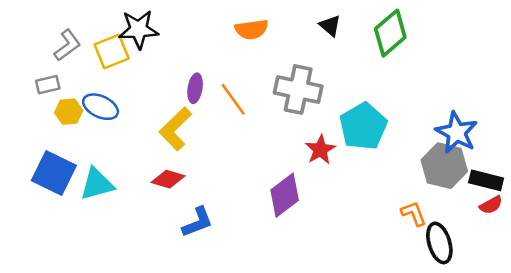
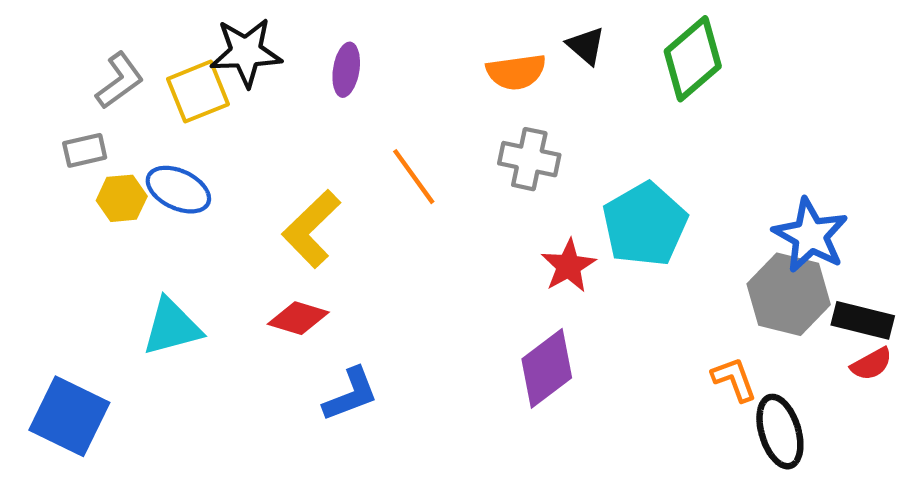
orange semicircle: (252, 29) -> (516, 72), moved
purple ellipse: (195, 88) -> (346, 70), moved
gray cross: (298, 90) -> (529, 159), size x0.7
blue square: (54, 173) -> (69, 416), moved
purple diamond: (285, 195) -> (547, 368), moved

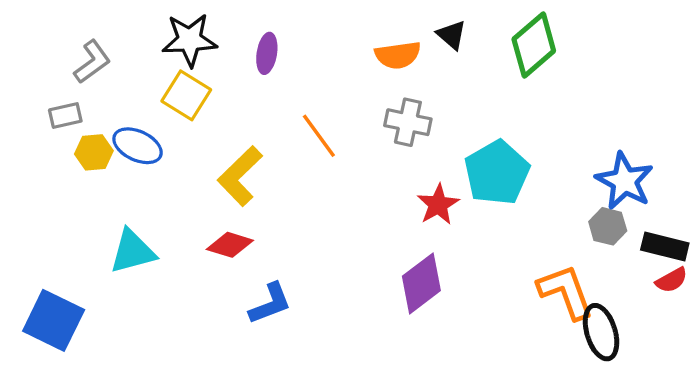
yellow square: (198, 92) -> (186, 95), moved, turned -36
gray hexagon: (789, 294) -> (608, 226), size x0.6
orange L-shape: (734, 379) -> (566, 292), size x1.6

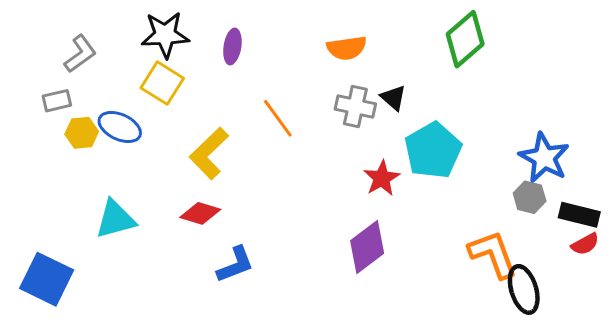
black triangle: (452, 35) -> (393, 98), moved

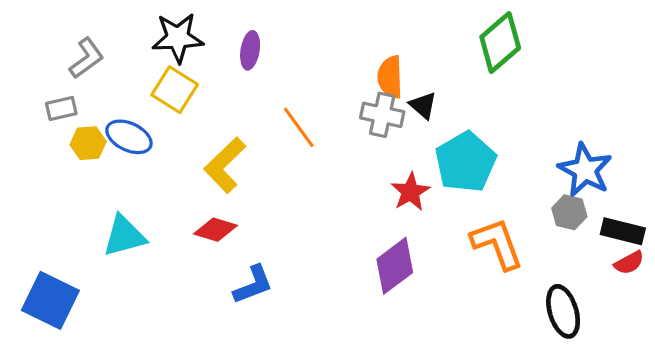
orange semicircle: (347, 48) -> (390, 77), moved, turned 96
orange L-shape: (493, 254) -> (497, 244), moved

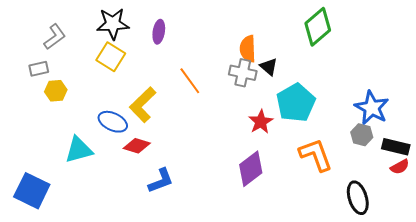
blue ellipse: (129, 137) -> (113, 122), moved

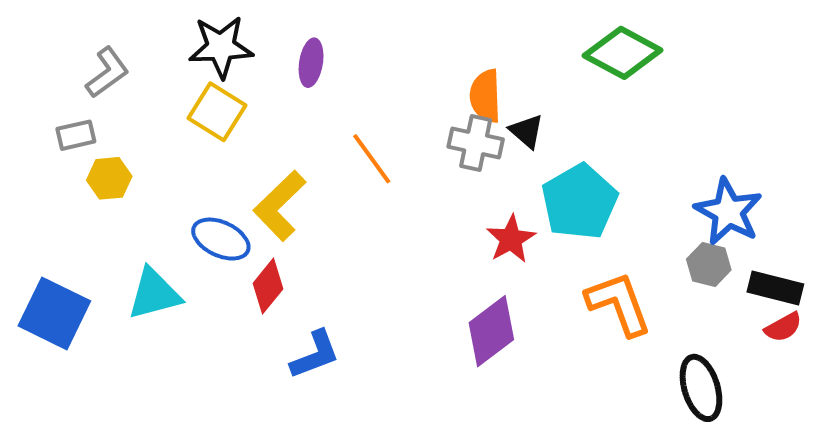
green diamond: (318, 27) -> (623, 53), turned 69
red diamond: (137, 146) -> (268, 286), turned -68
blue square: (32, 191) -> (54, 313), moved

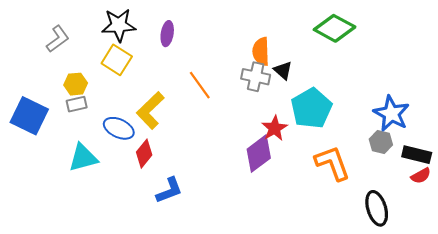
gray rectangle: (76, 135) -> (77, 104), moved
yellow hexagon: (109, 178) -> (76, 84), moved
blue square: (54, 313) -> (29, 116), moved
purple diamond: (491, 331) -> (259, 154), moved

